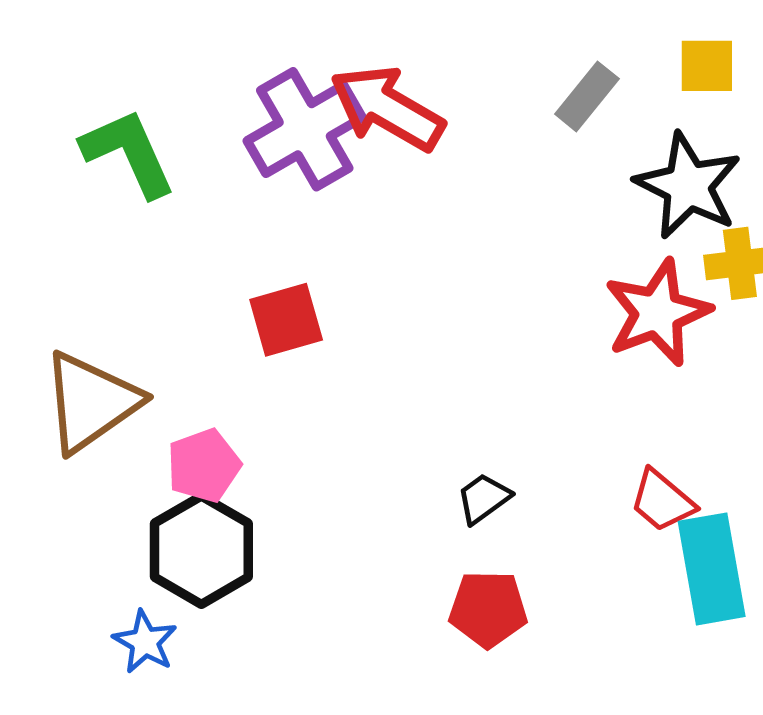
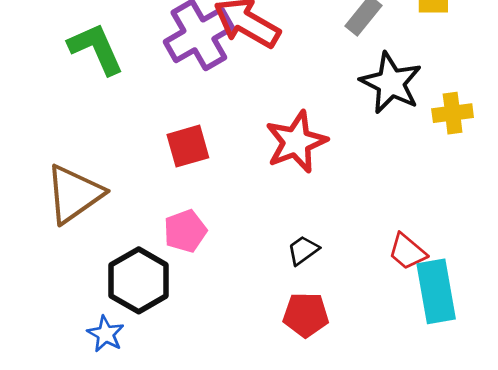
black star: (688, 186) -> (391, 83), moved
red star: (658, 313) -> (296, 142), moved
pink pentagon: (204, 466) -> (185, 231), moved

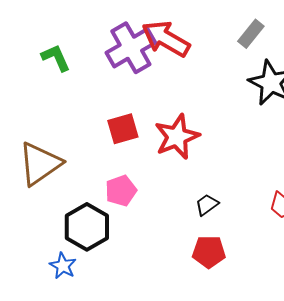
green L-shape: (96, 49) -> (56, 58), size x0.7
red star: (296, 142) -> (177, 137), moved

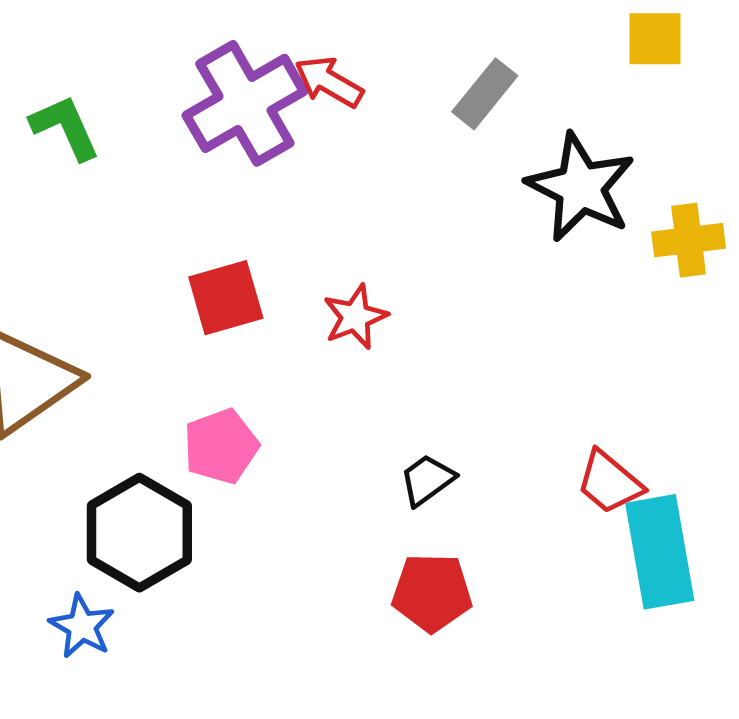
gray rectangle: (251, 34) -> (485, 94), moved
red arrow: (166, 39) -> (329, 82), size x0.6
red star: (177, 137) -> (355, 317), size x0.6

